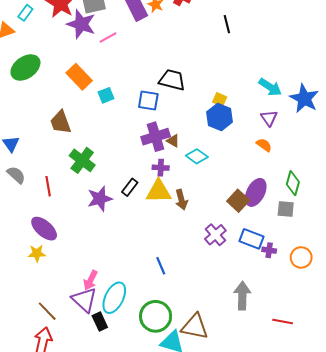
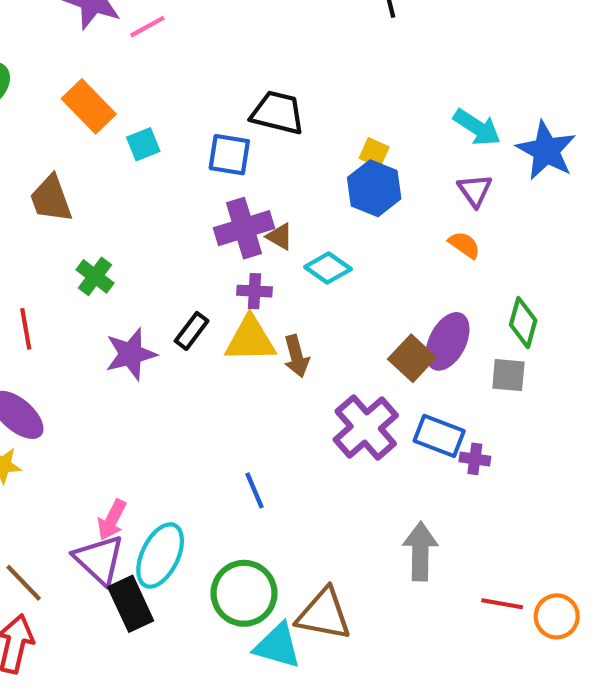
green cross: (82, 160) -> (95, 276), size x0.7
purple cross: (215, 235) -> (366, 427), size x1.4
orange circle: (301, 257) -> (557, 616), moved
black rectangle: (100, 321) -> (131, 604), size x1.4

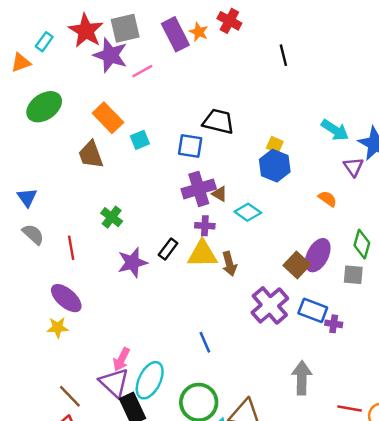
purple triangle: (475, 190) -> (353, 167), moved
brown trapezoid: (51, 199) -> (91, 155), moved

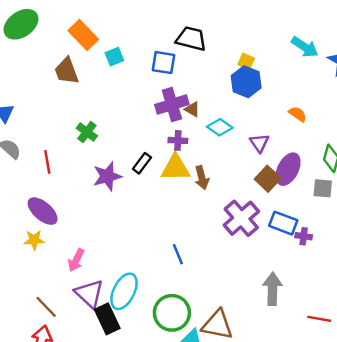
purple triangle: (353, 167) -> (259, 143), moved
pink arrow: (121, 359) -> (76, 260), moved

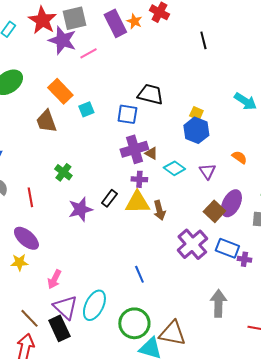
purple triangle: (259, 143) -> (207, 171), moved
black rectangle: (107, 319) -> (59, 328), moved

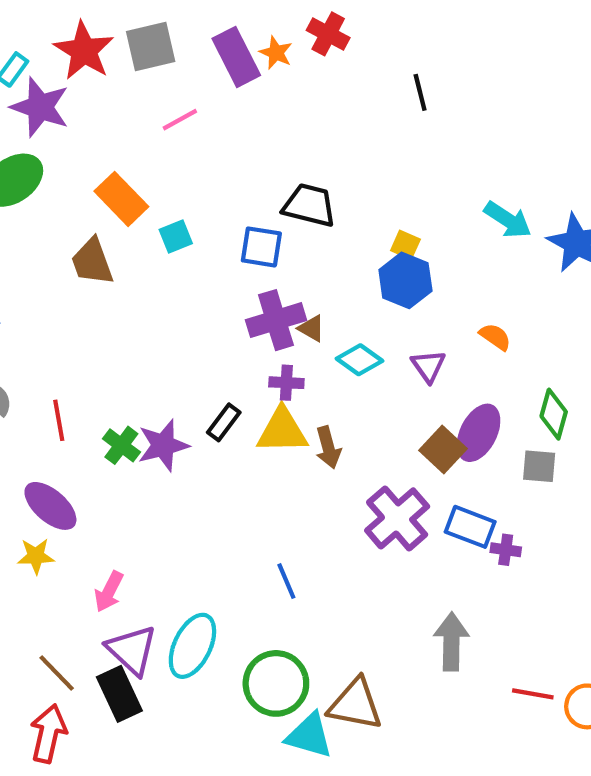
purple star: (62, 40) -> (40, 107), moved
green cross: (63, 172) -> (121, 445), moved

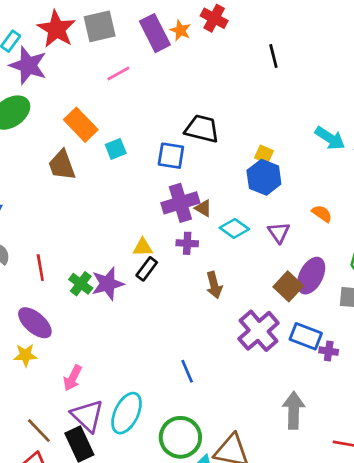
yellow triangle: (282, 431) -> (143, 247), moved, size x0.6

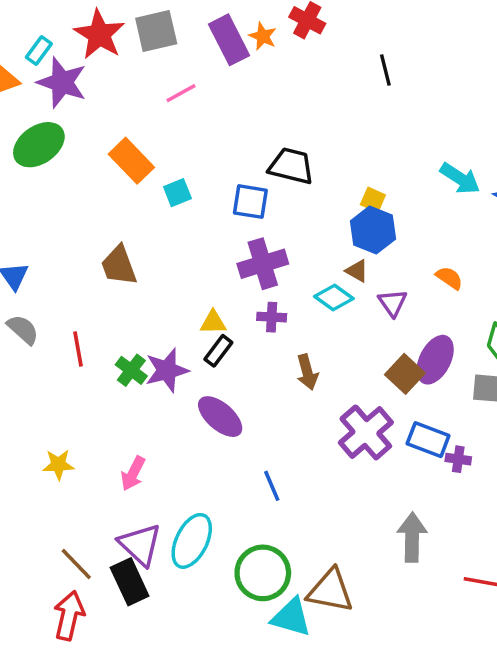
brown trapezoid: (62, 165) -> (119, 265), moved
brown triangle: (203, 208) -> (357, 271), moved
purple ellipse: (35, 323) -> (220, 417), moved
pink arrow: (73, 378) -> (133, 473), moved

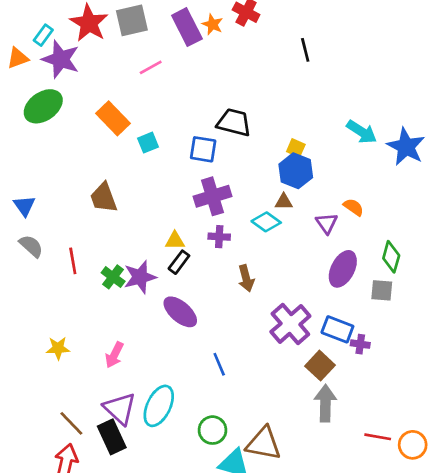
brown triangle: (357, 271) -> (284, 202), turned -30
purple triangle: (392, 303) -> (327, 223), moved
brown square: (405, 374) -> (320, 366), moved
green circle: (263, 573) -> (212, 430), size x0.7

